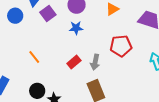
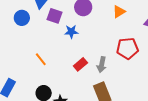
purple square: (48, 14) -> (55, 16), turned -35
blue star: (76, 28) -> (71, 32), moved

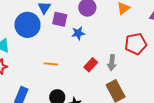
blue circle: (22, 18) -> (27, 25), size x1.6
orange line: (41, 59) -> (51, 64), turned -40

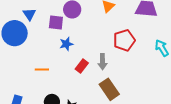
purple square: (60, 19) -> (56, 23), moved
blue star: (78, 33) -> (66, 44), moved

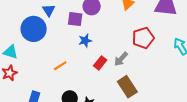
gray arrow: (103, 62) -> (121, 59), turned 42
orange line: (42, 70) -> (60, 66), turned -32

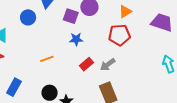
blue circle: (34, 29) -> (28, 17), size x0.6
red pentagon: (143, 38) -> (119, 35), moved

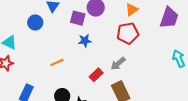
purple trapezoid: (162, 22) -> (169, 18), turned 95
red rectangle: (86, 64) -> (96, 75), moved

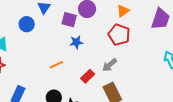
red pentagon: (128, 33) -> (119, 35), turned 30
orange line: (57, 62) -> (56, 65), moved

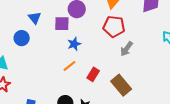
orange line: (56, 65) -> (70, 66), moved
gray arrow: (110, 65) -> (127, 49), moved

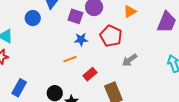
red pentagon: (114, 27) -> (111, 36), moved

